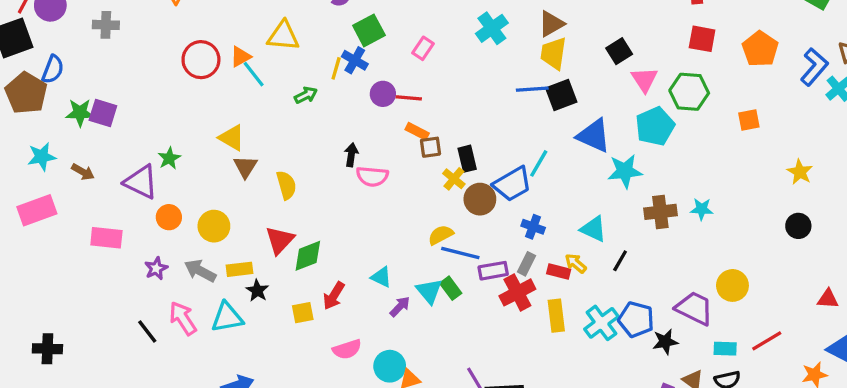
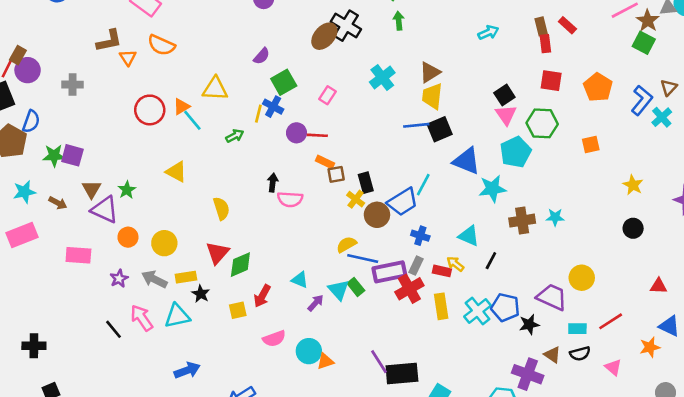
black square: (619, 51) -> (504, 95), moved
brown triangle: (245, 167) -> (91, 189), moved
purple rectangle: (493, 271) -> (389, 272), size x1.4

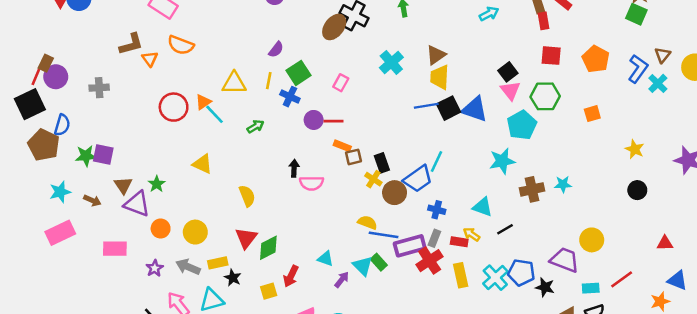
yellow line: (258, 114) -> (269, 81), moved
blue triangle: (467, 161) -> (475, 109), moved
yellow semicircle: (346, 244) -> (367, 222), turned 54
black line: (491, 261) -> (505, 229), turned 35
black star: (529, 324) -> (545, 287), turned 30

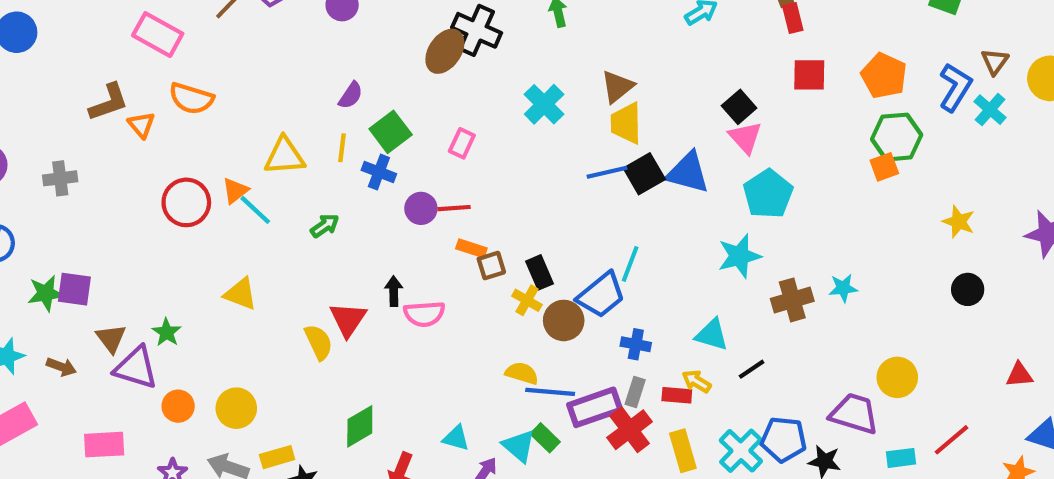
green hexagon: (545, 96) -> (897, 137), moved
red triangle: (246, 238) -> (348, 319), moved

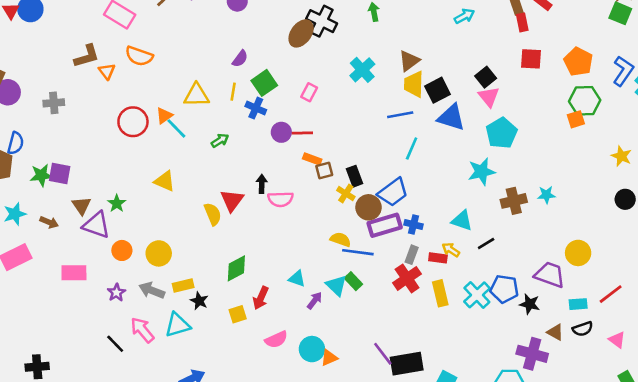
black square: (644, 174) -> (438, 90), moved
cyan line: (630, 264) -> (412, 149), moved
purple rectangle: (595, 407) -> (385, 225), moved

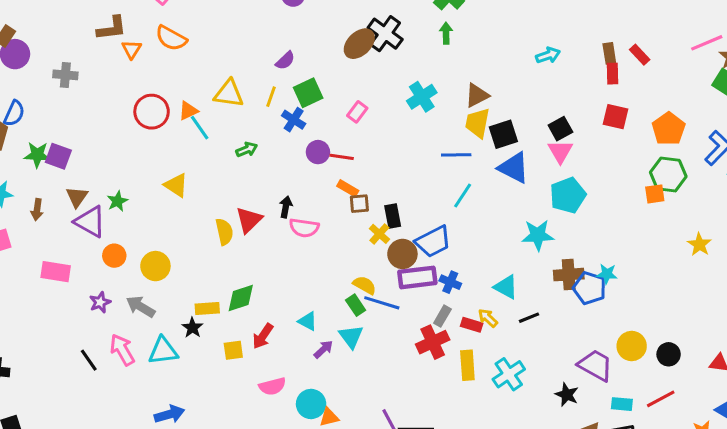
black circle: (625, 199) -> (669, 354), moved
brown arrow: (49, 222) -> (37, 210), turned 66
green rectangle: (353, 281) -> (356, 305), moved
yellow rectangle: (183, 286) -> (207, 308), moved
blue pentagon: (504, 289) -> (590, 288), moved

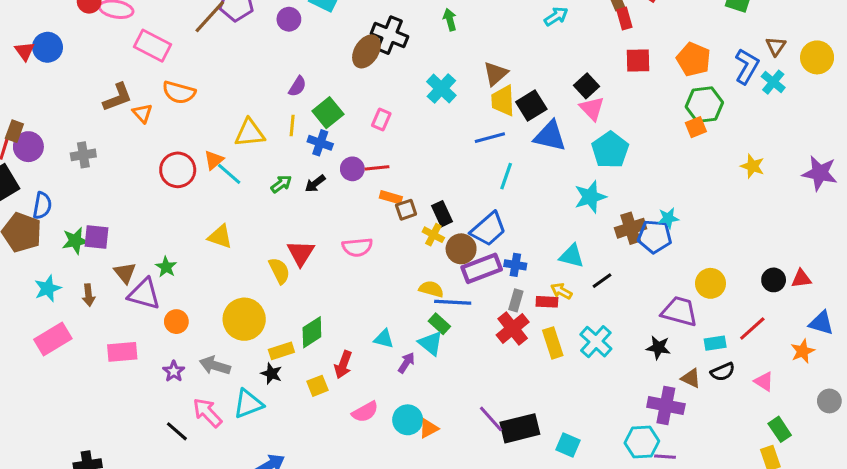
black arrow: (286, 207) -> (315, 184), moved, turned -125
yellow circle: (155, 266) -> (244, 319), moved, size x1.4
green rectangle: (356, 305) -> (439, 324), moved
black circle: (669, 354) -> (774, 280), moved

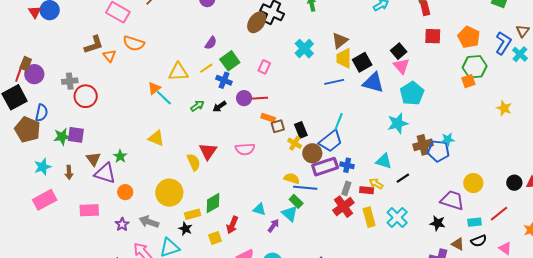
yellow line: (292, 126) -> (206, 68), turned 48
red circle: (178, 170) -> (86, 96), moved
cyan line: (506, 176) -> (339, 122), moved

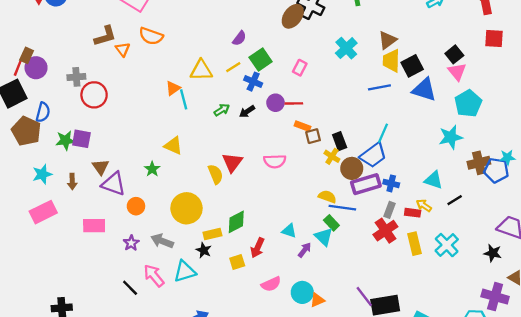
cyan line: (164, 98) -> (184, 99), turned 30
green star: (120, 156) -> (152, 169), moved

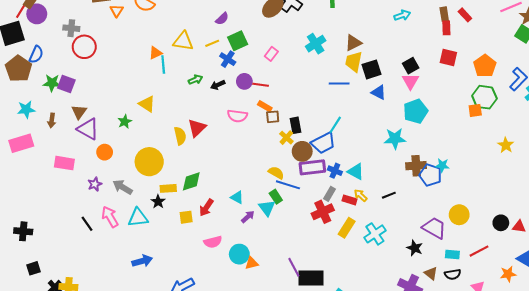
blue triangle: (424, 90) -> (379, 92), size x0.7
pink semicircle: (275, 161) -> (237, 116), moved
cyan triangle: (433, 180) -> (356, 172), moved
yellow rectangle: (415, 244) -> (347, 228), turned 36

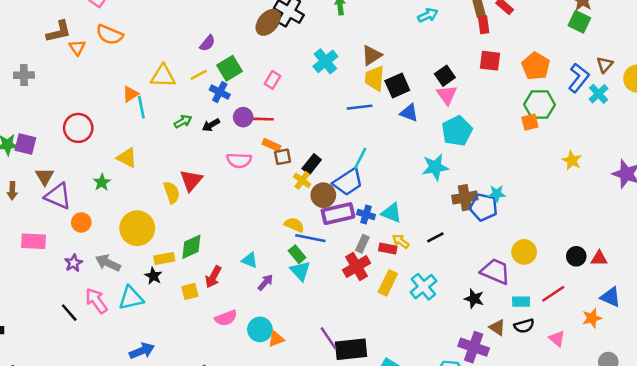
red circle: (84, 47) -> (78, 128), moved
black rectangle: (295, 125) -> (312, 164), turned 56
cyan triangle: (267, 208) -> (300, 271), moved

